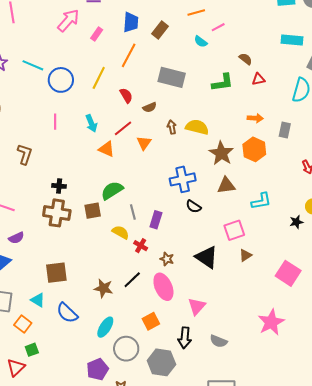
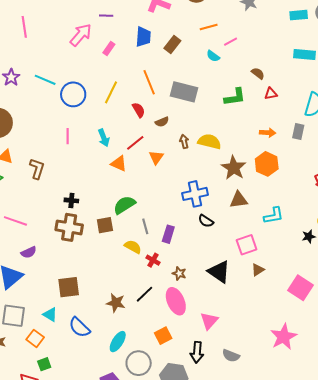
orange line: (129, 55) -> (149, 82), moved, turned -50
gray rectangle: (285, 130) -> (298, 131), moved

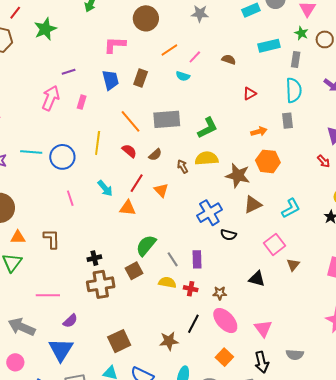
brown semicircle: (258, 73) -> (229, 59), moved
green L-shape: (235, 97) -> (208, 128), moved
black triangle: (219, 272) -> (257, 279), size x0.7

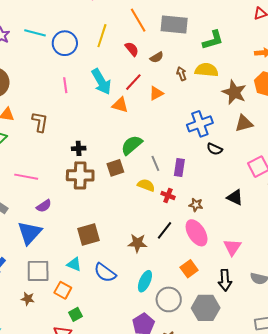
cyan arrow: (105, 188) -> (101, 82), size x1.5
orange triangle: (161, 190) -> (156, 93), turned 35

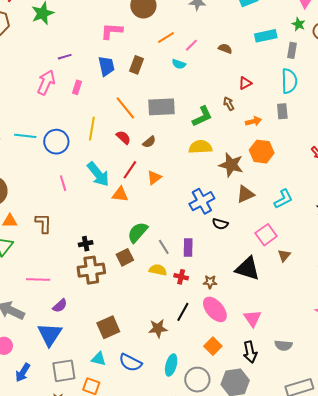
brown arrow: (181, 74) -> (229, 104), moved
black triangle: (235, 197) -> (248, 269), size x1.5

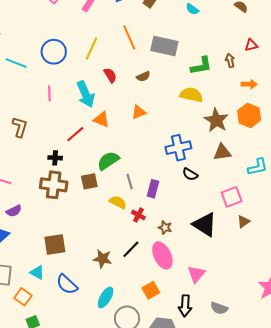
cyan line: (25, 136) -> (16, 63), moved
red semicircle: (123, 137) -> (110, 75), moved
red line: (130, 170) -> (75, 134), moved

